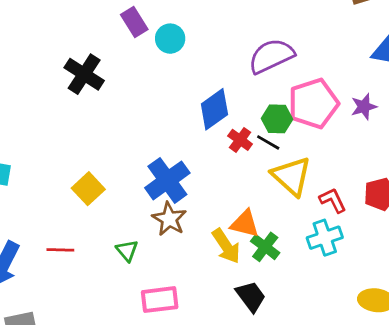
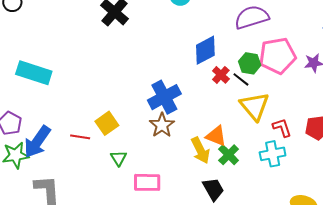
yellow square: (88, 189) -> (107, 123), moved
green triangle: (127, 251) -> (119, 158), moved

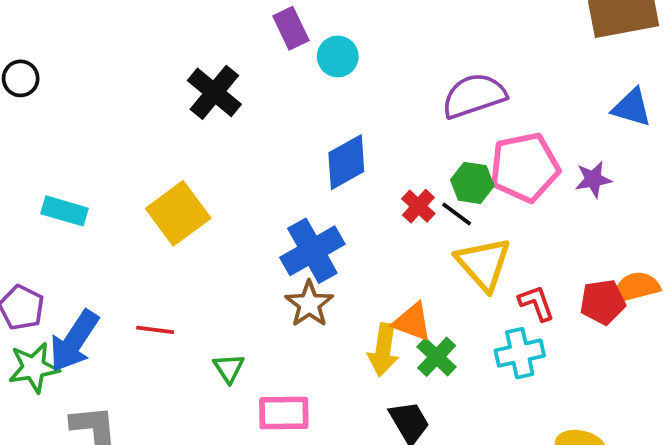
blue diamond: (205, 50) -> (346, 162), moved
cyan rectangle: (34, 73) -> (64, 211), size x0.7
yellow square: (107, 123) -> (178, 213), moved, size x1.4
yellow arrow: (200, 150) -> (383, 350), turned 36

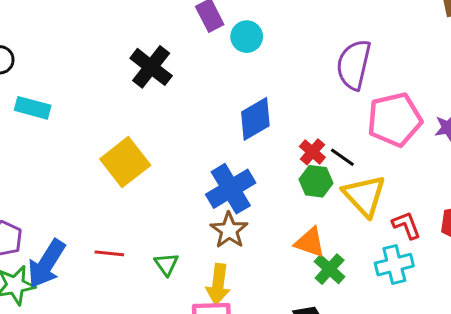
purple semicircle: (474, 96) -> (354, 65), turned -57
green hexagon: (472, 183) -> (316, 181), moved
cyan rectangle: (64, 211) -> (33, 108), moved
yellow arrow: (383, 350) -> (218, 284), moved
green triangle: (229, 368) -> (166, 264), moved

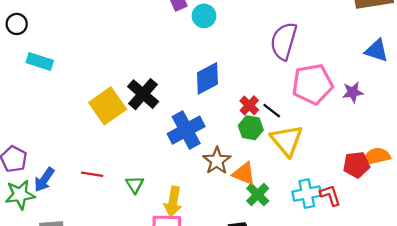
black cross: (151, 67) -> (143, 94), moved
red L-shape: (406, 225) -> (330, 195), moved
brown star: (229, 230) -> (217, 161), moved
blue arrow: (46, 264) -> (44, 180), size x0.7

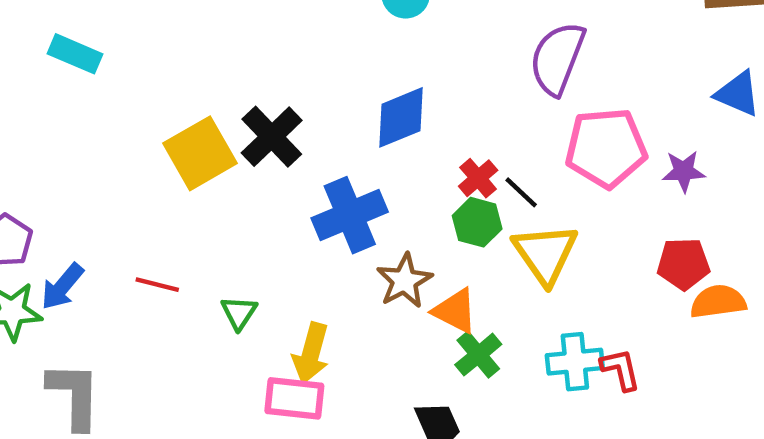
red pentagon: (356, 165) -> (683, 264), moved

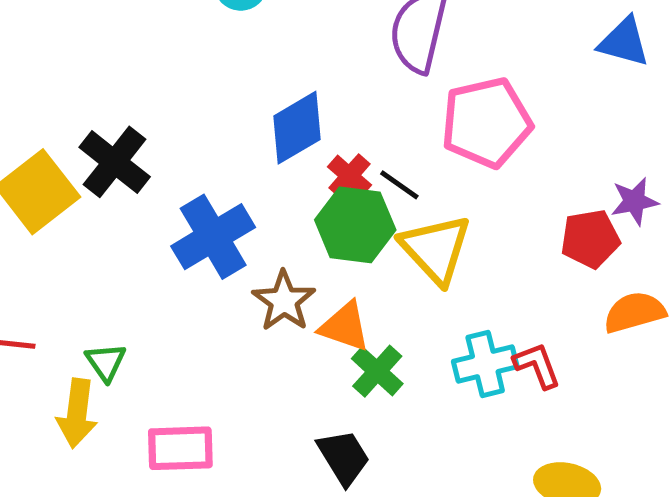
blue diamond: (401, 117) -> (297, 128), moved
purple star: (684, 171) -> (635, 201), moved
green hexagon: (477, 222) -> (355, 225), size x1.4
orange semicircle: (718, 302) -> (634, 312), moved
yellow arrow: (311, 353) -> (77, 413), moved

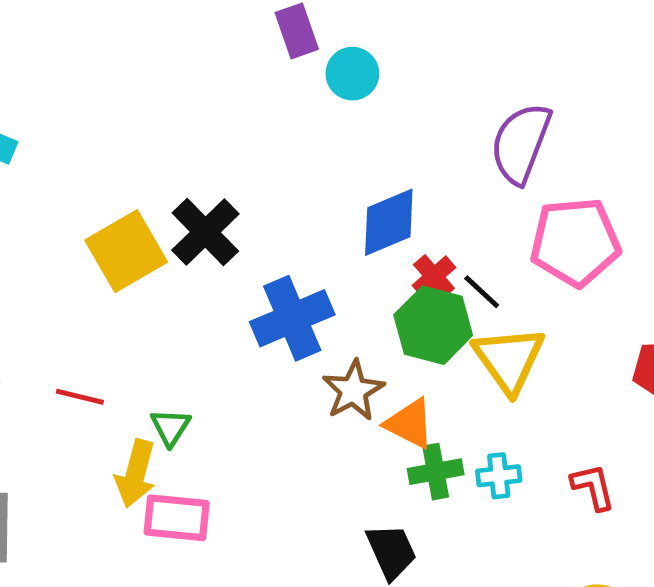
cyan cross: (485, 364) -> (499, 476), moved, size x0.7
green cross: (377, 371) -> (436, 472), turned 30
pink rectangle: (180, 448) -> (177, 518), moved

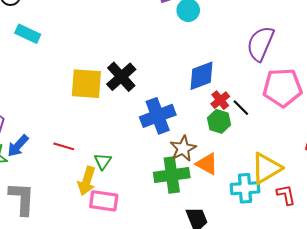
yellow square: (126, 251) -> (86, 84), turned 32
green hexagon: (433, 325) -> (219, 121), size x0.7
yellow triangle: (509, 359) -> (266, 168), moved, turned 32
green cross: (436, 472) -> (172, 175), moved, size x1.5
cyan cross: (499, 476) -> (245, 188), size x1.5

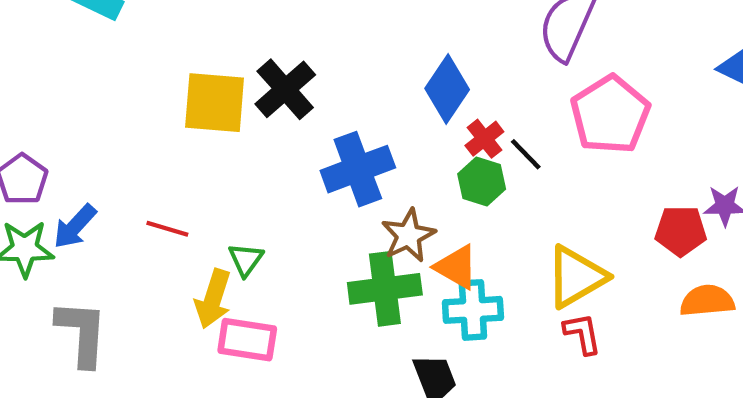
blue diamond: (201, 76) -> (447, 89), turned -36
pink pentagon: (282, 88) -> (610, 115), turned -30
cyan cross: (245, 188) -> (473, 310), moved
red L-shape: (286, 195) -> (582, 334), moved

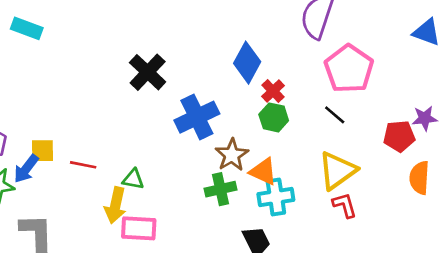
yellow square: (215, 103) -> (42, 151), moved, size x0.6
black line: (526, 154) -> (335, 115), moved
green triangle: (246, 260) -> (133, 179), turned -50
green cross: (385, 289) -> (220, 189), size x0.7
orange semicircle: (707, 301) -> (419, 178), turned -76

